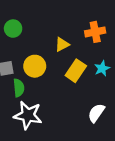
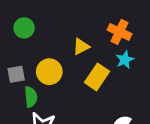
orange cross: (95, 32) -> (119, 32), turned 36
cyan star: (102, 68) -> (125, 60), moved

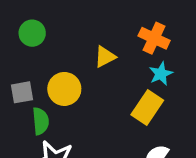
yellow rectangle: (97, 77) -> (147, 108), moved

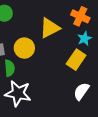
yellow triangle: (105, 57) -> (50, 28), size x1.5

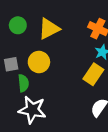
yellow triangle: (50, 28) -> (49, 29), moved

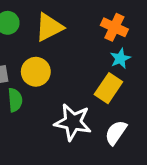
white star: (32, 110) -> (73, 122), moved

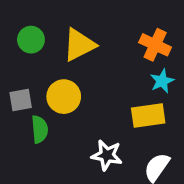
yellow rectangle: (108, 88) -> (148, 116), turned 48
white star: (73, 122) -> (107, 155), size x0.7

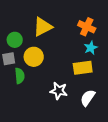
green circle: (31, 40) -> (15, 40), moved

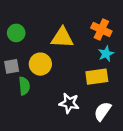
yellow triangle: (43, 27) -> (62, 38), moved, turned 30
green circle: (15, 40) -> (16, 33), moved

